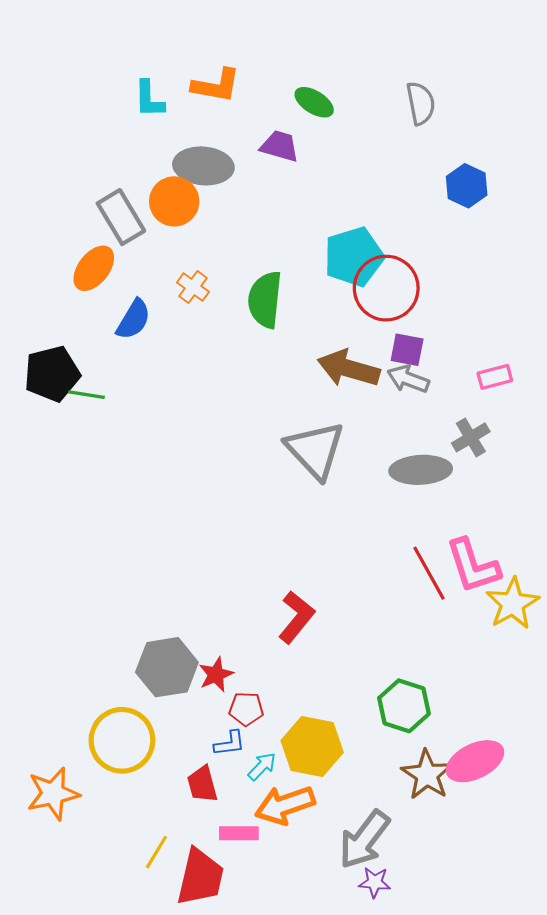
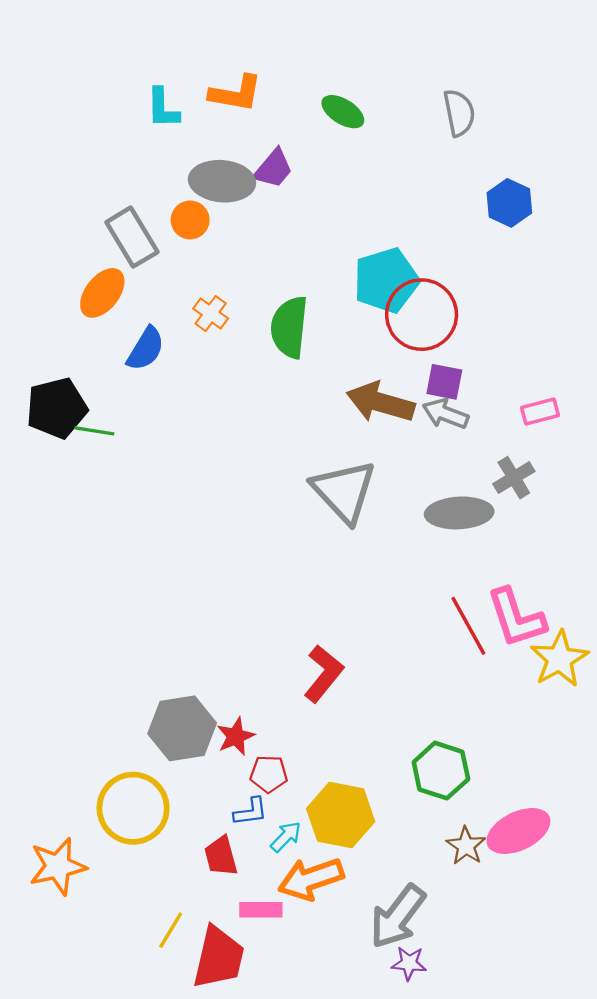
purple trapezoid: (280, 146) -> (273, 169), moved, turned 114
orange circle: (174, 201) -> (190, 220), size x0.7
brown star: (427, 775) -> (466, 846), size x0.7

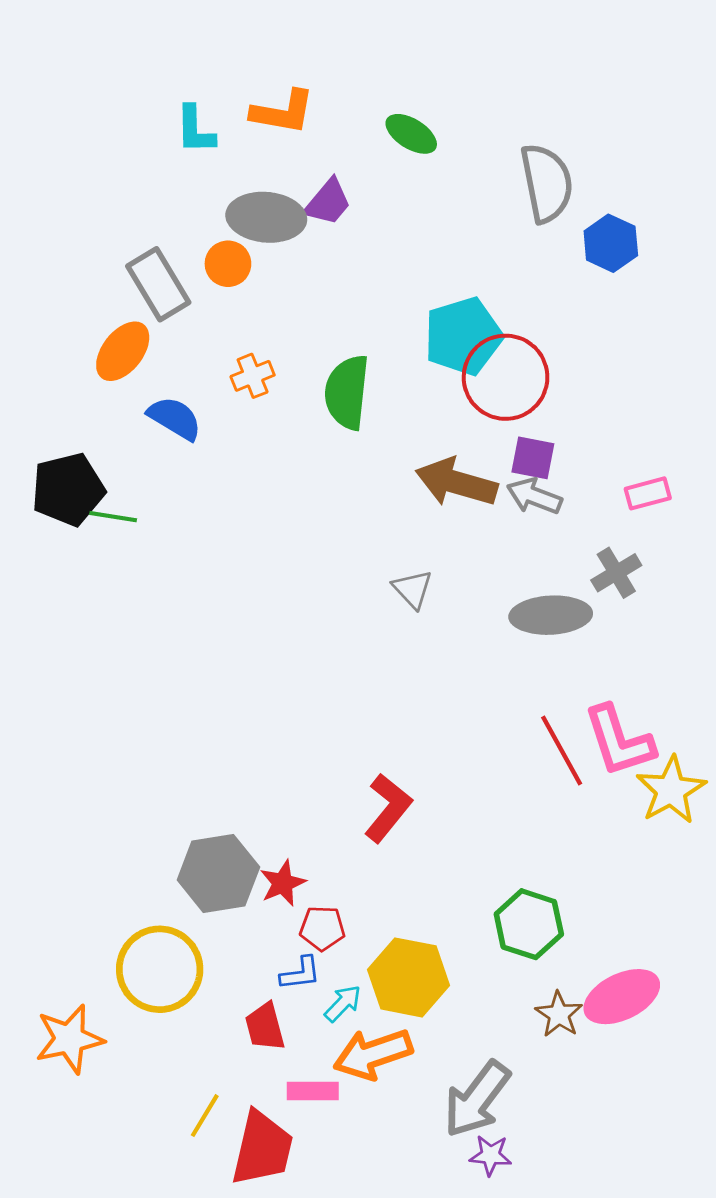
gray semicircle: (459, 113) -> (547, 183), moved, size x1.4
orange cross: (211, 313) -> (253, 376), turned 32
blue semicircle: (146, 349) -> (175, 418), turned -90
gray triangle: (344, 491) -> (413, 589), size x0.5

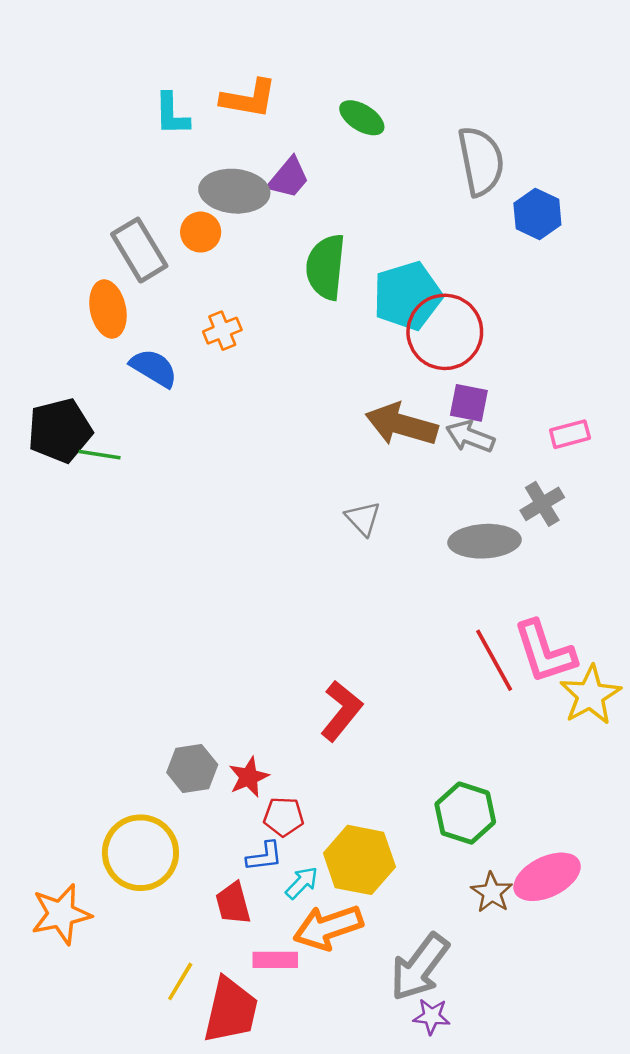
orange ellipse: (123, 351) -> (108, 309), turned -50
green semicircle: (347, 392) -> (326, 267), moved
gray hexagon: (218, 874) -> (192, 769), size x0.7

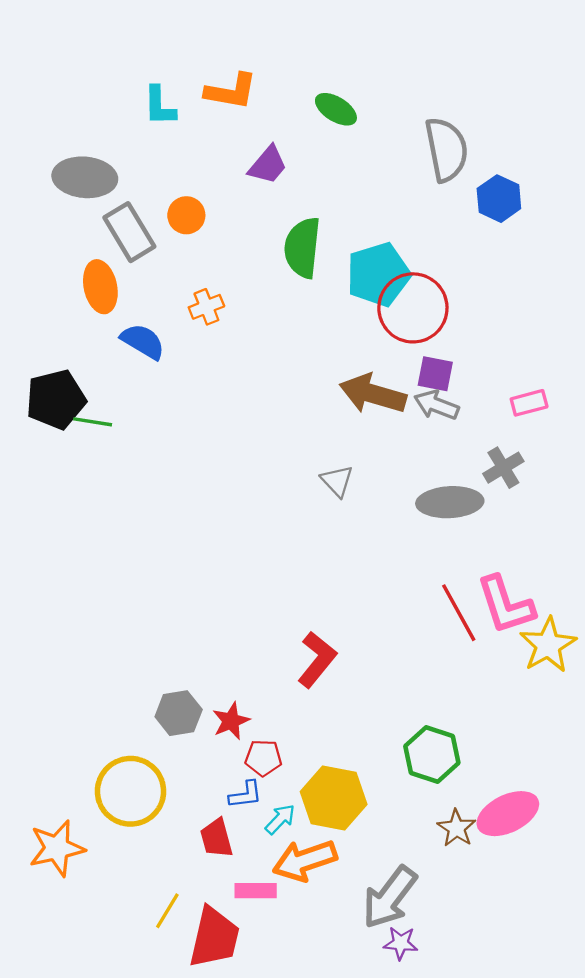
gray ellipse: (234, 191) -> (85, 177), moved

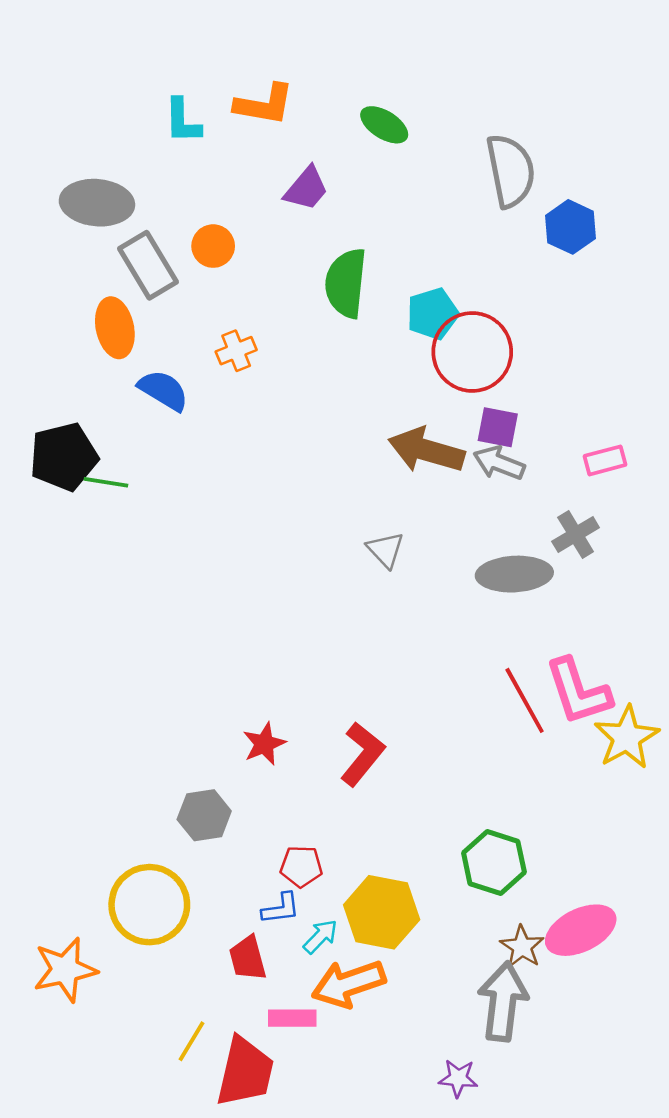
cyan pentagon: (378, 274) -> (433, 314), size x0.7
red star: (231, 721) -> (264, 744), moved
gray arrow: (390, 897) -> (503, 1002), moved, turned 150

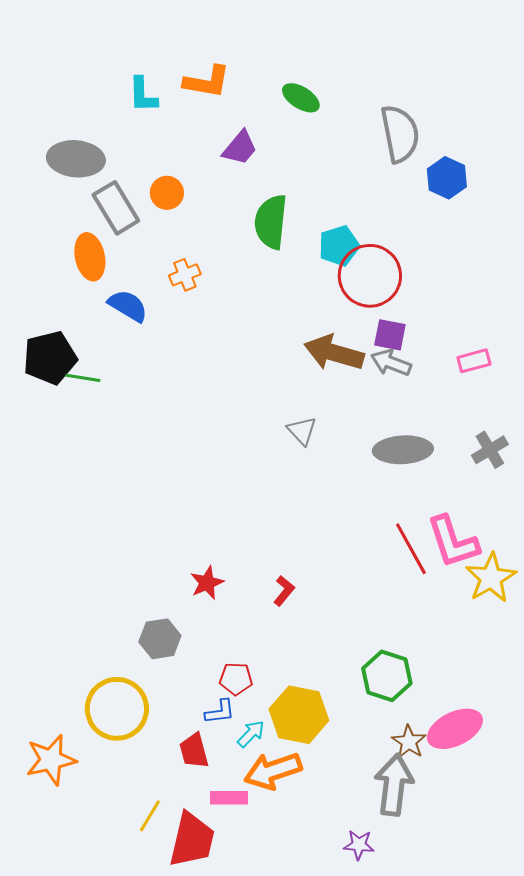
gray cross: (576, 534) -> (490, 450), moved
red L-shape: (362, 754) -> (284, 591), size x0.6

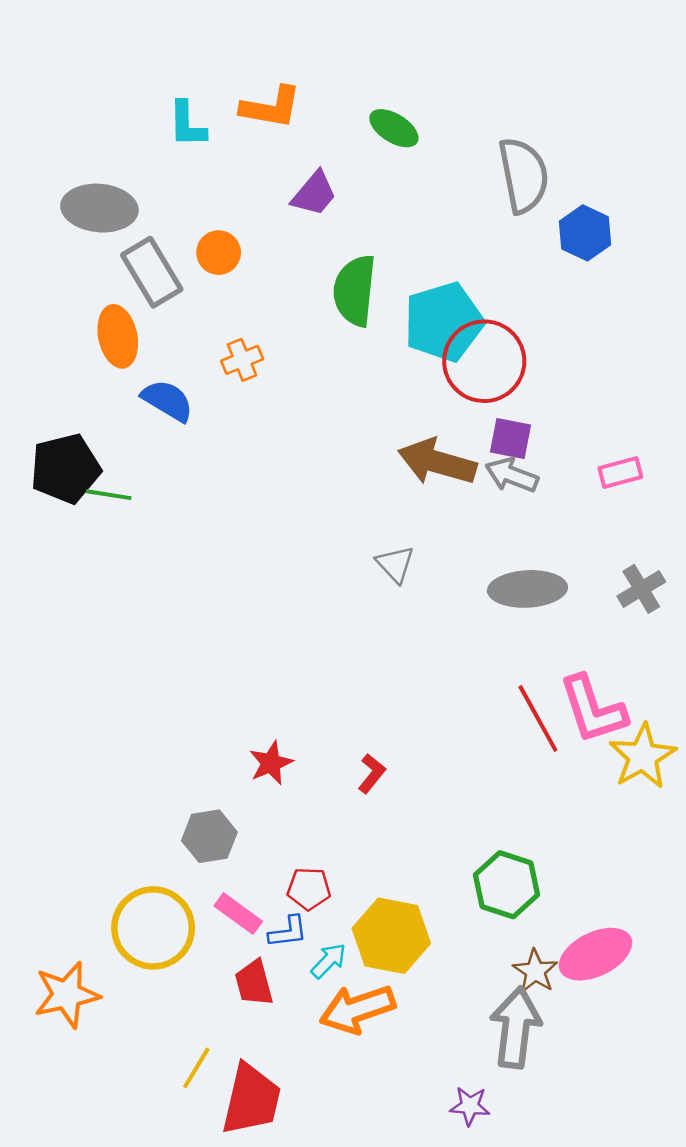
cyan pentagon: (339, 246) -> (444, 322), size x1.5
pink rectangle: (229, 798) -> (238, 914), moved, turned 36

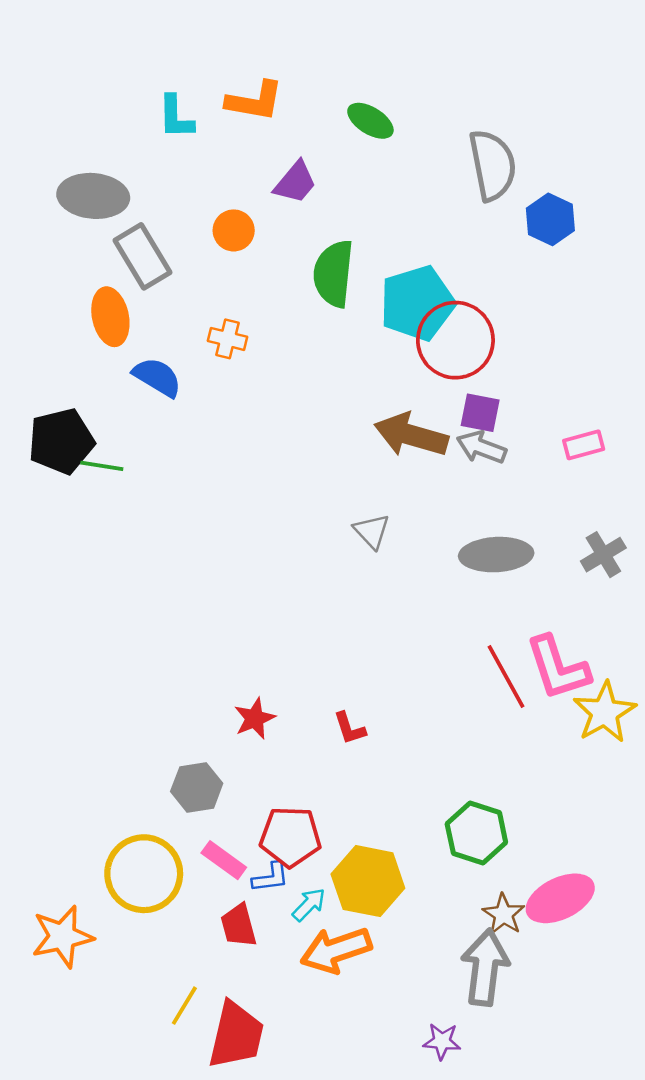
orange circle: (219, 253) -> (234, 230), moved
orange cross: (242, 360) -> (228, 339), turned 36
red L-shape: (372, 773) -> (349, 728), turned 123
red pentagon: (309, 889) -> (290, 837), size x1.5

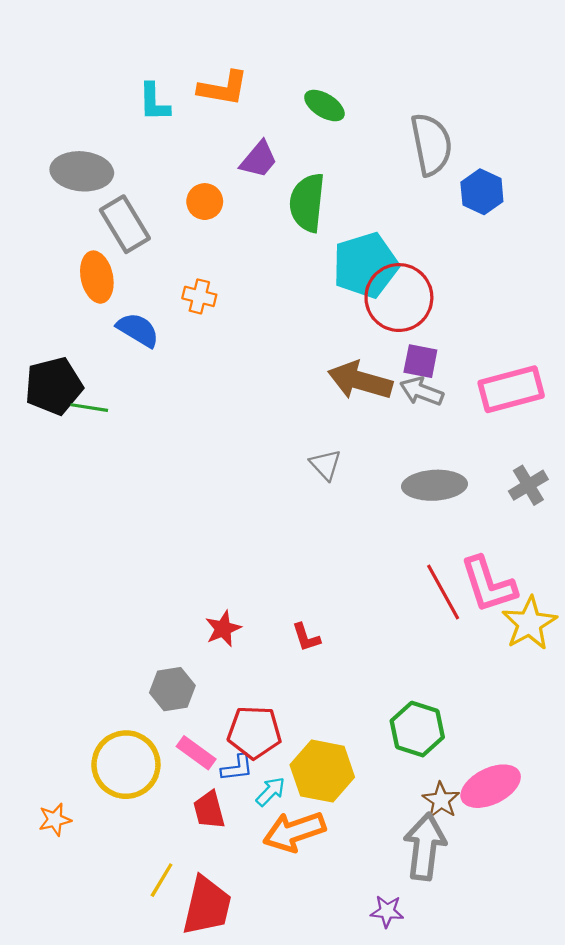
green semicircle: (333, 274) -> (307, 203), moved
pink rectangle: (584, 445) -> (511, 389), size x1.8
orange star: (62, 937) -> (55, 820), size x0.6

